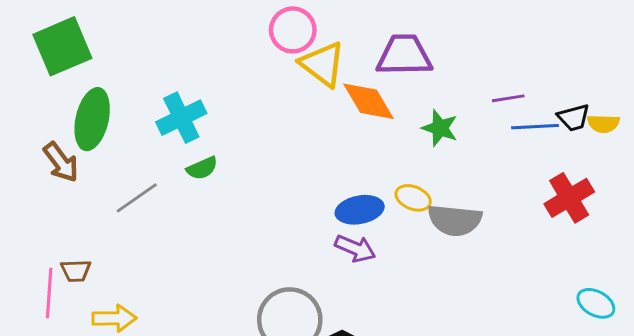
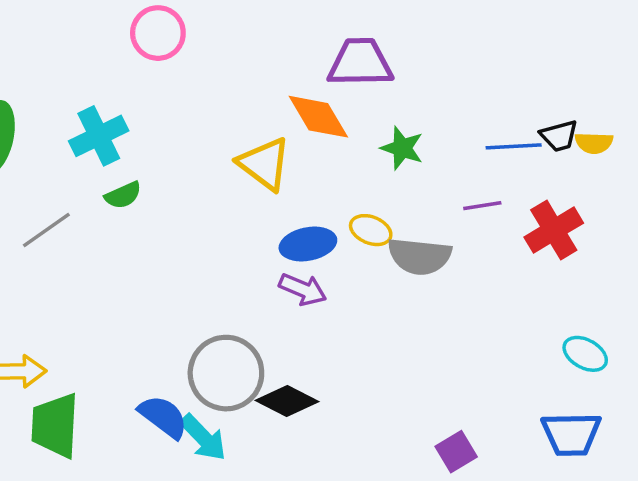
pink circle: (293, 30) -> (158, 33), moved
yellow triangle: (322, 64) -> (264, 164), moved
purple line: (508, 98) -> (482, 206), moved

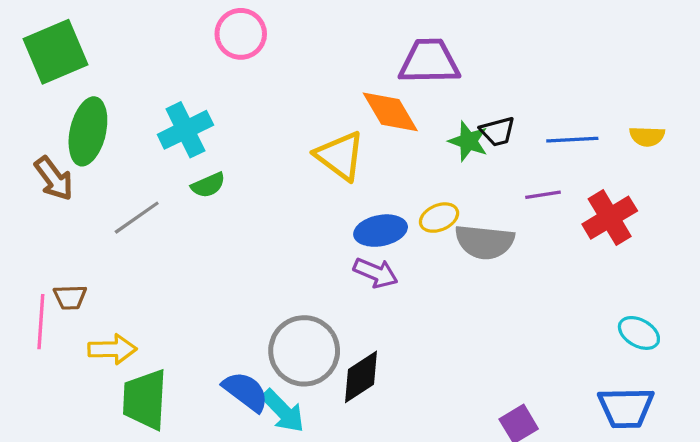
black trapezoid: (559, 136) -> (498, 131), moved
yellow ellipse: (371, 230) -> (439, 218), turned -45
black diamond: (287, 401) -> (361, 377), turned -60

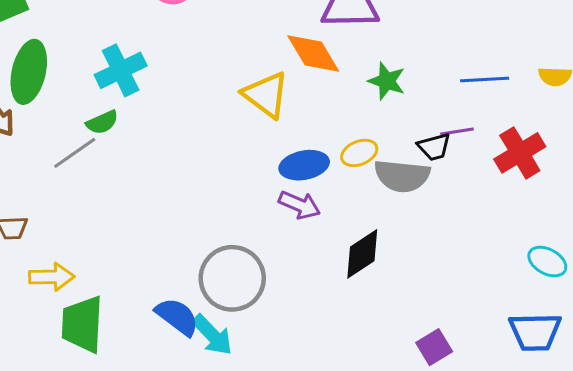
black trapezoid: (498, 131) -> (434, 147), moved
green semicircle: (208, 185) -> (102, 122), moved
black diamond: (361, 377) -> (362, 254), moved

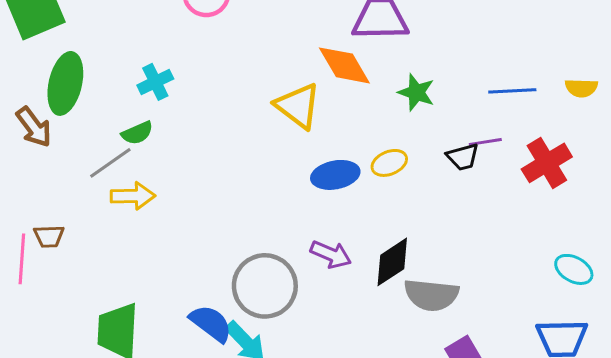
cyan cross: (121, 70) -> (155, 82), size x0.7
gray semicircle: (402, 176) -> (431, 295), moved
purple arrow: (300, 205) -> (331, 254), moved
yellow arrow: (52, 277) -> (133, 196), moved

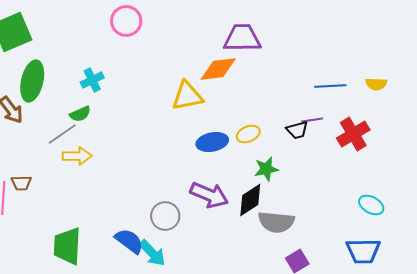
orange diamond: (344, 65) -> (218, 69), turned -66
green star: (416, 92) -> (266, 169), moved, turned -30
yellow triangle: (298, 106) -> (187, 96), turned -48
purple arrow: (331, 254) -> (209, 195), size x1.4
gray circle: (265, 286) -> (165, 216), size x0.7

